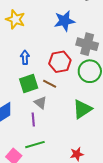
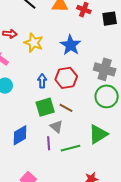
blue star: (64, 21) -> (70, 45), moved, turned -30
red hexagon: (60, 62) -> (66, 78), moved
green line: (35, 145) -> (71, 148), moved

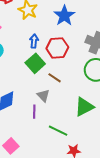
blue arrow: (42, 81) -> (34, 41), moved
green square: (45, 107) -> (35, 63), moved, turned -30
green line: (71, 148) -> (58, 131), moved, turned 36

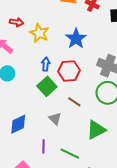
brown line: (55, 78) -> (74, 102), moved
purple line: (34, 112) -> (44, 146), moved

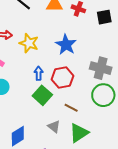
green triangle: (96, 130) -> (79, 133), moved

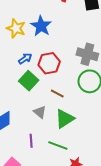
blue star: (66, 45) -> (41, 26), moved
blue arrow: (39, 73) -> (25, 59), turned 56

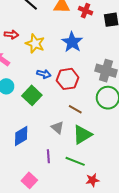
blue star: (41, 26) -> (72, 42), moved
blue arrow: (25, 59) -> (44, 74), turned 48
green square: (29, 81) -> (32, 95), moved

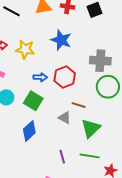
gray triangle: (58, 128) -> (65, 118), moved
blue diamond: (21, 136) -> (29, 131), moved

